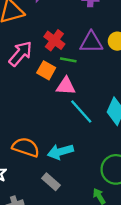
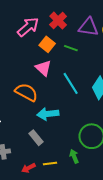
green line: (68, 60) -> (71, 48), moved
pink triangle: (66, 86) -> (43, 68), moved, turned 30
orange semicircle: (26, 147) -> (26, 92), moved

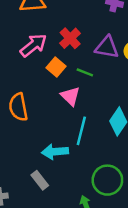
pink triangle: (43, 68) -> (70, 96), moved
cyan line: (71, 83) -> (81, 131), moved, turned 45
orange semicircle: (26, 92) -> (18, 107), moved, turned -130

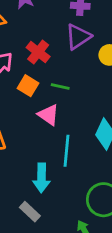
purple triangle: (107, 47) -> (78, 37), moved, turned -35
cyan arrow: (55, 152) -> (41, 178), turned -75

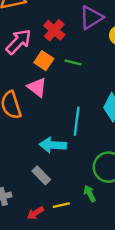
pink triangle: (49, 115) -> (37, 87), moved
cyan arrow: (41, 178) -> (53, 145), turned 90

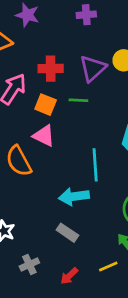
purple triangle: (91, 18) -> (93, 68), moved
red cross: (54, 30) -> (51, 69), turned -30
yellow line: (61, 205) -> (108, 266), moved

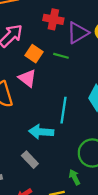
red cross: (51, 69) -> (53, 19), moved

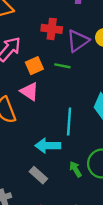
orange square: (34, 54) -> (34, 66), turned 36
green arrow: (74, 177) -> (75, 169), moved

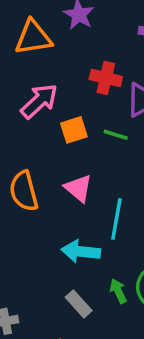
pink triangle: (29, 92) -> (78, 188), moved
gray rectangle: (38, 175) -> (79, 304), moved

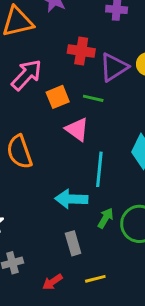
pink triangle: (78, 188) -> (77, 129), moved
green arrow: (118, 291) -> (105, 218), moved, turned 60
gray rectangle: (79, 304) -> (73, 243), turned 30

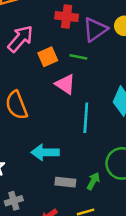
cyan arrow: (71, 199) -> (45, 152), moved
green arrow: (105, 218) -> (93, 181), moved
gray rectangle: (73, 243) -> (65, 182), turned -66

